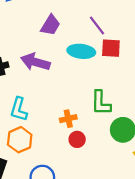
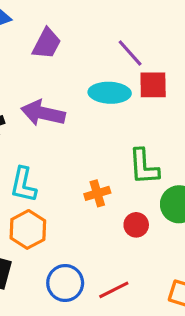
purple trapezoid: (50, 25) -> (47, 44), moved
red circle: (77, 139) -> (136, 225), moved

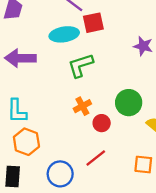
green L-shape: (144, 167) -> (81, 65), moved, turned 88
orange cross: (97, 193) -> (82, 106), moved
red line: (114, 290) -> (96, 158), moved

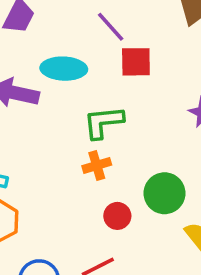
cyan ellipse: (64, 34) -> (64, 69), moved
orange cross: (82, 106) -> (97, 165), moved

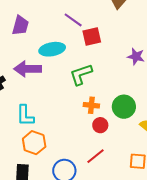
orange cross: (97, 165) -> (91, 105), moved, turned 35

